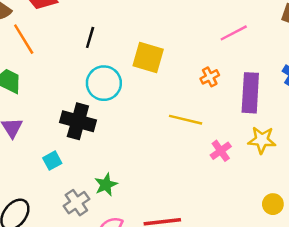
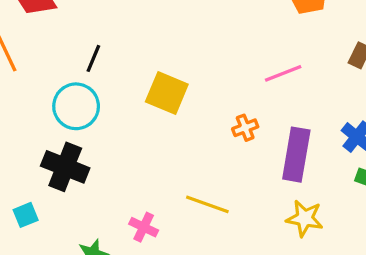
cyan circle: (104, 83) -> (76, 106), moved
yellow line: (186, 120) -> (207, 204), moved
pink cross: (221, 151) -> (144, 227), moved, turned -35

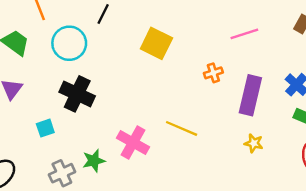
cyan circle: (76, 106) -> (69, 43), moved
yellow star: (305, 218) -> (254, 143), size x0.7
pink cross: (144, 227) -> (133, 142), size x1.5

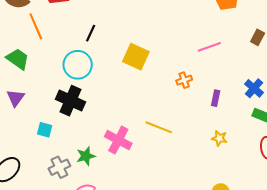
cyan circle: (69, 43) -> (78, 65), moved
purple rectangle: (250, 95) -> (216, 98), size x0.5
cyan square: (45, 128) -> (45, 130), turned 35

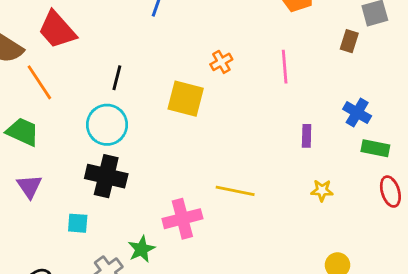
pink line: (209, 47) -> (285, 67), turned -65
orange cross: (184, 80) -> (221, 62), moved
pink cross: (118, 140) -> (182, 219), turned -32

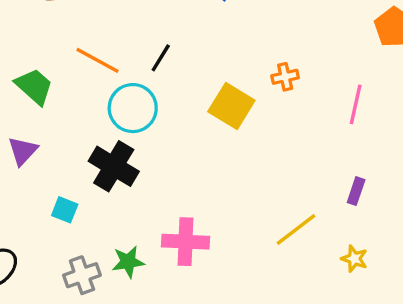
orange line: (39, 82) -> (98, 60), moved, turned -45
yellow line: (235, 191) -> (296, 229), moved, turned -66

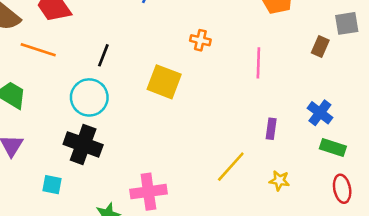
orange line: (98, 60) -> (38, 50), moved
orange cross: (285, 77) -> (200, 40), moved, turned 36

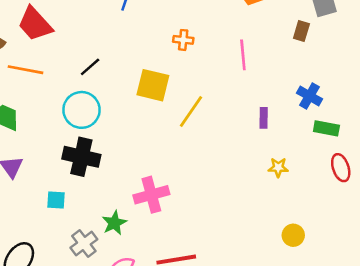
black line: (103, 55) -> (90, 67), turned 35
yellow line: (231, 167) -> (191, 112), moved

